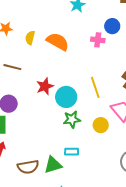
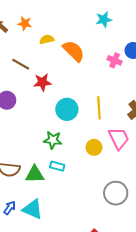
yellow semicircle: (30, 38) -> (47, 40), turned 48
red star: (45, 86) -> (42, 82), moved
green star: (72, 119) -> (53, 140), moved

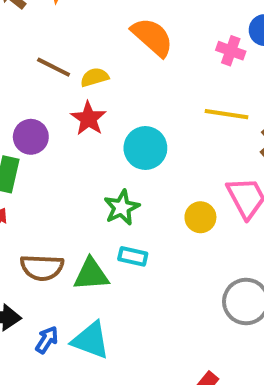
yellow semicircle: (47, 40) -> (94, 77), moved
red star: (42, 82) -> (88, 118), moved, turned -30
yellow line: (99, 108) -> (227, 114), moved, turned -75
green star: (53, 140) -> (122, 208), turned -30

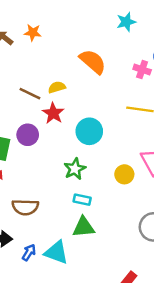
brown line: (54, 67) -> (30, 94), moved
purple circle: (31, 137) -> (28, 135), moved
green triangle: (91, 274) -> (84, 227), moved

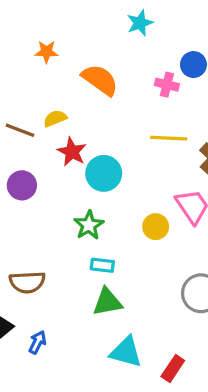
orange star: (33, 33) -> (46, 52), moved
red star: (53, 113) -> (72, 152), moved
cyan triangle: (56, 252) -> (126, 352), moved

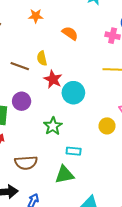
orange semicircle: (100, 80) -> (70, 33), size x0.7
yellow semicircle: (55, 118) -> (42, 58), turned -80
green star: (89, 225) -> (53, 126), moved
green triangle: (107, 302) -> (64, 175), moved

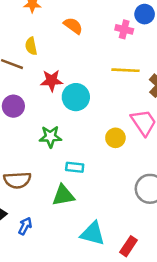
yellow semicircle: (42, 58) -> (31, 46), moved
red star: (53, 79) -> (52, 81), turned -30
green star: (53, 126) -> (50, 137), turned 30

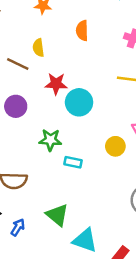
orange semicircle: (73, 26) -> (82, 31), turned -132
cyan rectangle: (75, 167) -> (73, 162), moved
green triangle: (63, 195) -> (57, 215), moved, turned 45

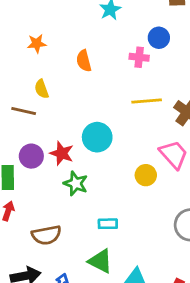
red star: (56, 84) -> (62, 153), moved, turned 30
green star: (50, 140) -> (76, 183), turned 30
cyan rectangle: (73, 162) -> (108, 224), moved

